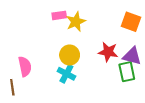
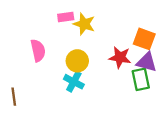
yellow star: (76, 22) -> (84, 24), turned -30
orange square: (131, 22) -> (144, 39), moved
pink semicircle: (25, 66) -> (38, 50), moved

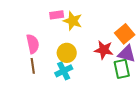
orange square: (144, 39) -> (125, 34), turned 30
cyan cross: (74, 82) -> (64, 71), turned 36
brown line: (14, 97) -> (33, 66), moved

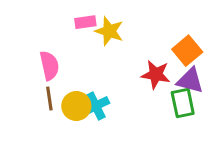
yellow circle: (67, 53) -> (76, 106), moved

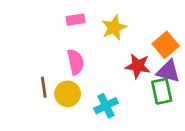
yellow star: (109, 31) -> (114, 28), moved, turned 30
pink semicircle: (49, 66) -> (76, 62), moved
cyan cross: (96, 106) -> (106, 106), moved

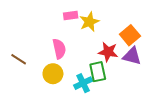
pink rectangle: (76, 20) -> (71, 15), moved
brown line: (44, 87) -> (19, 59), moved, turned -49
green rectangle: (162, 91) -> (98, 72), moved

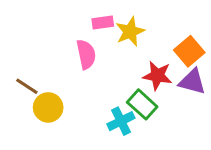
pink semicircle: (59, 49) -> (86, 54), moved
green rectangle: (98, 72) -> (142, 104), turned -36
yellow circle: (53, 74) -> (48, 107), moved

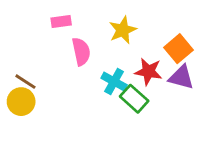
pink rectangle: (103, 22) -> (61, 21), moved
yellow circle: (48, 107) -> (21, 102), moved
cyan cross: (121, 121) -> (114, 82), moved, turned -35

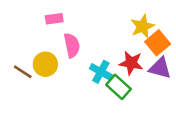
yellow star: (123, 30) -> (142, 26), moved
yellow circle: (21, 102) -> (45, 64), moved

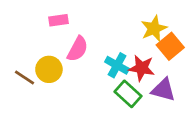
pink semicircle: (72, 45) -> (78, 49), turned 40
purple triangle: (160, 68) -> (163, 90), moved
cyan cross: (101, 72) -> (117, 65), moved

